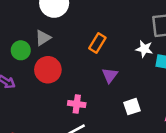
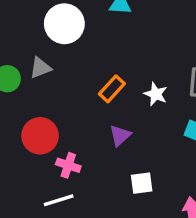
white star: (144, 49) -> (156, 94), moved
red circle: (48, 70) -> (40, 136), moved

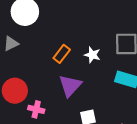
purple triangle: (120, 135) -> (70, 86), size x1.5

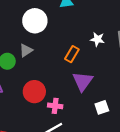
white star: (92, 55) -> (97, 39), moved

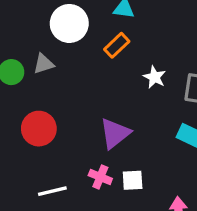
orange rectangle: (72, 54) -> (117, 45), moved
pink cross: (55, 106) -> (100, 177), moved

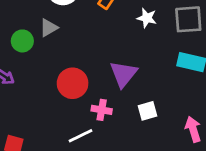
red circle: (39, 129) -> (73, 83), moved
pink cross: (100, 177) -> (102, 110), moved

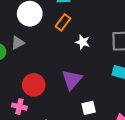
white star: (147, 18) -> (83, 42), moved
pink cross: (102, 110) -> (19, 107), moved

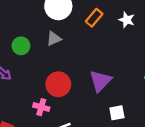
white star: (83, 42) -> (127, 20), moved
gray triangle: (18, 43) -> (54, 39), moved

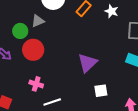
gray triangle: (54, 39) -> (38, 21), moved
red circle: (58, 84) -> (33, 50), moved

